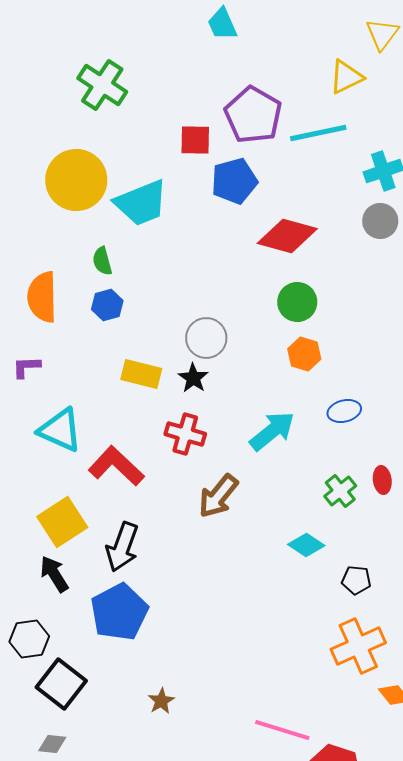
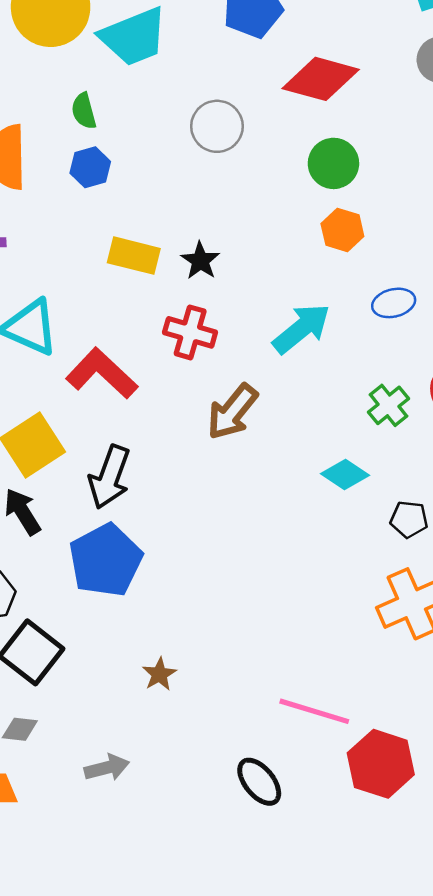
gray circle: (206, 338) -> (217, 126), moved

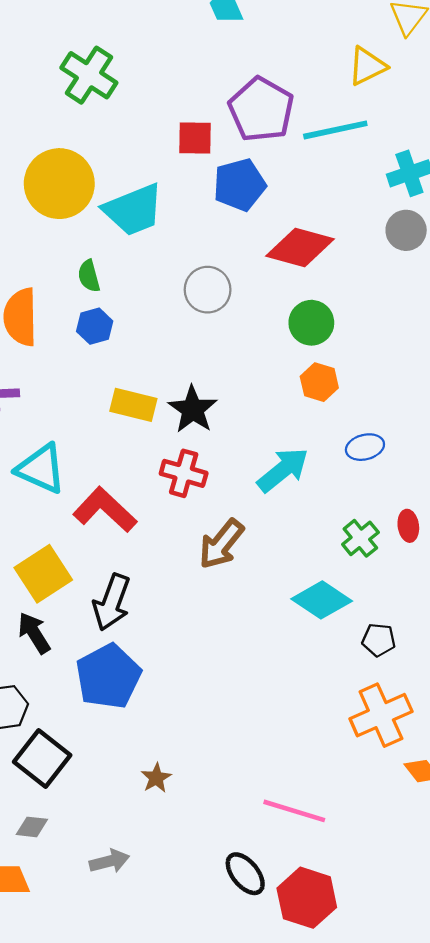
black star: (200, 261) -> (193, 409), size x1.4
cyan diamond: (345, 474) -> (322, 600), size x1.4
red hexagon: (381, 764) -> (307, 898), moved

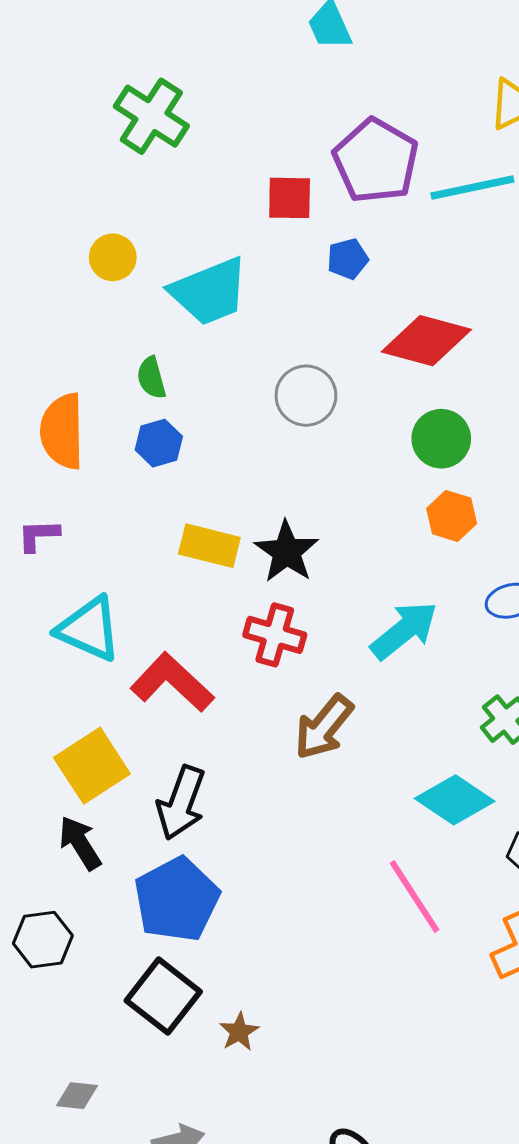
yellow circle: (59, 184) -> (113, 257), size x0.5
blue pentagon: (239, 185) -> (348, 259), size x0.6
black square: (42, 758) -> (163, 996), moved
pink line: (294, 811) -> (414, 896), moved, turned 40

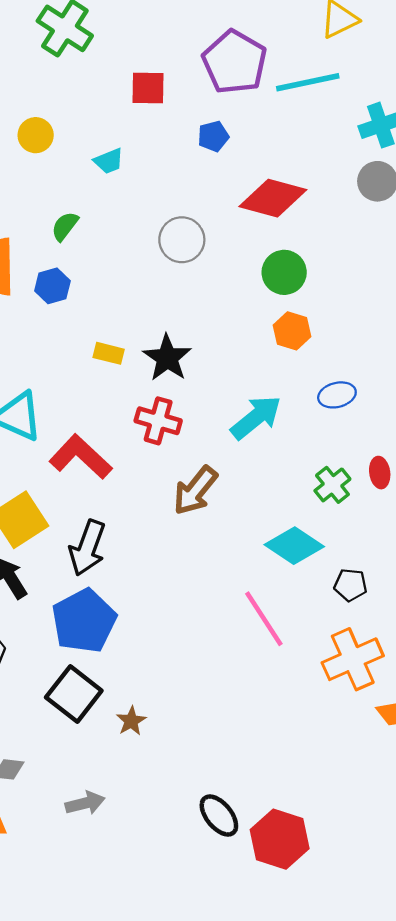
red square: (290, 198) -> (148, 88), moved
cyan trapezoid: (209, 292) -> (109, 161), size x0.5
green semicircle: (151, 378) -> (65, 226), turned 52
blue hexagon: (159, 443) -> (52, 286), moved
yellow rectangle: (209, 546) -> (109, 353), size x0.7

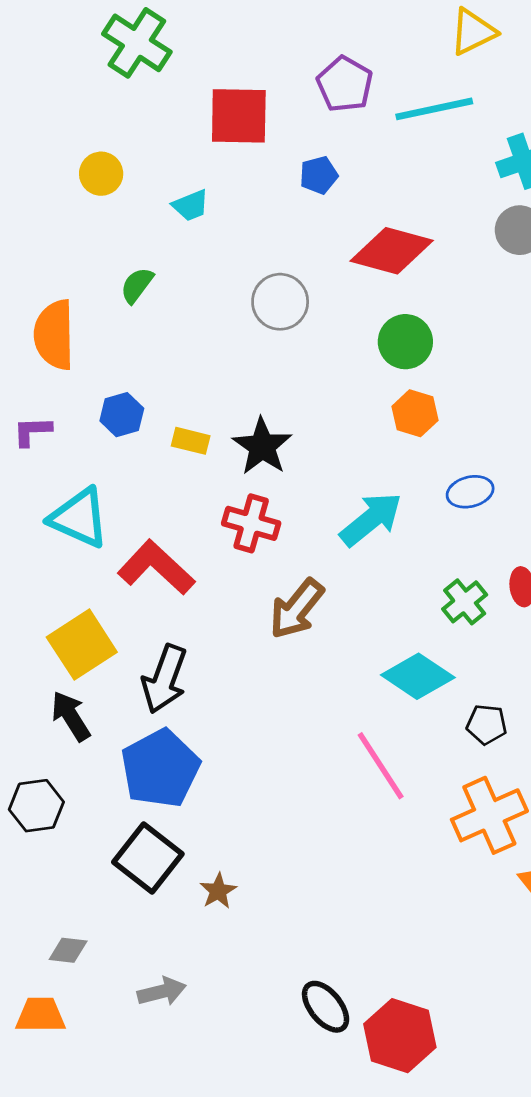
purple pentagon: (235, 62) -> (345, 84), size x0.7
red square: (148, 88) -> (239, 116), size x1.4
blue hexagon: (52, 286) -> (122, 415), moved

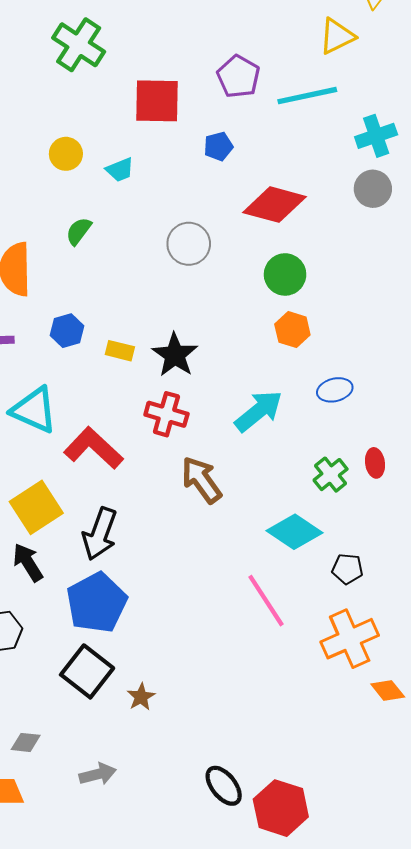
yellow circle: (101, 174) -> (66, 154), moved
brown arrow: (297, 609) -> (201, 480), turned 105

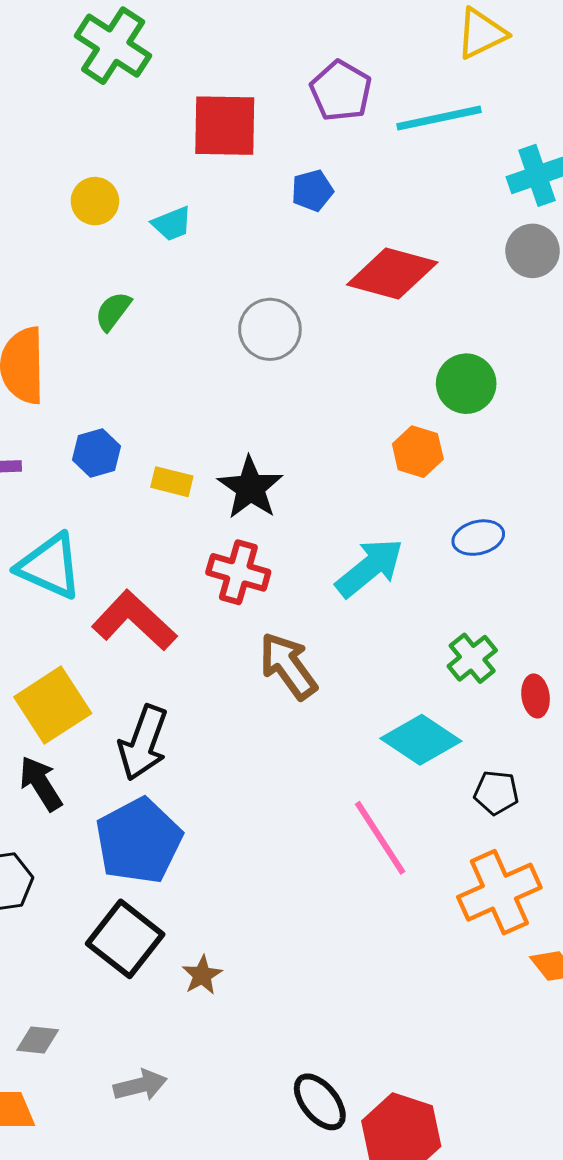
green circle: (285, 274) -> (466, 384), moved
red ellipse: (375, 463) -> (536, 696), moved

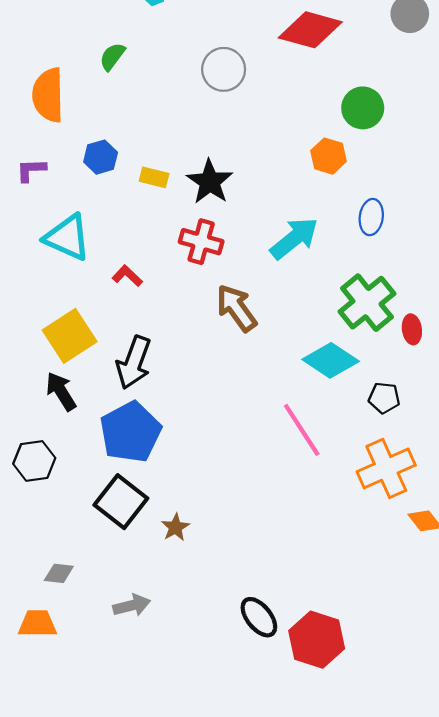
blue ellipse: (478, 538) -> (371, 217), turned -68
red L-shape: (134, 621) -> (127, 276), size x0.5
green cross: (472, 658) -> (367, 303), size x1.6

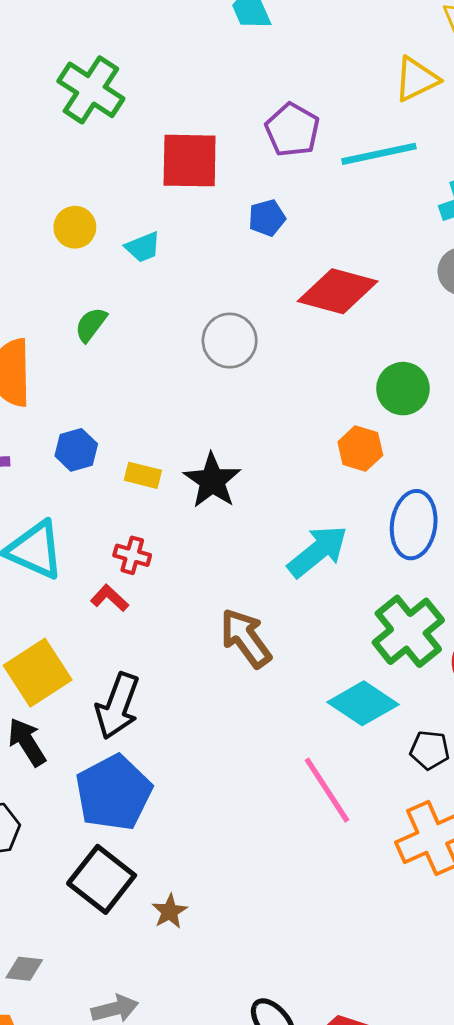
blue ellipse: (371, 217) -> (414, 525), size x1.5
red cross: (201, 242) -> (132, 555), moved, size x0.7

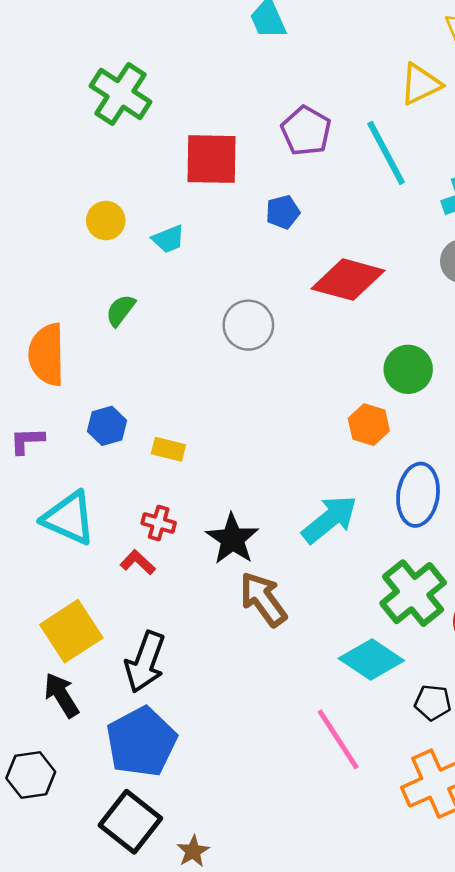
cyan line: (379, 154) -> (386, 153), turned 74
black star: (212, 481) -> (232, 539), moved

